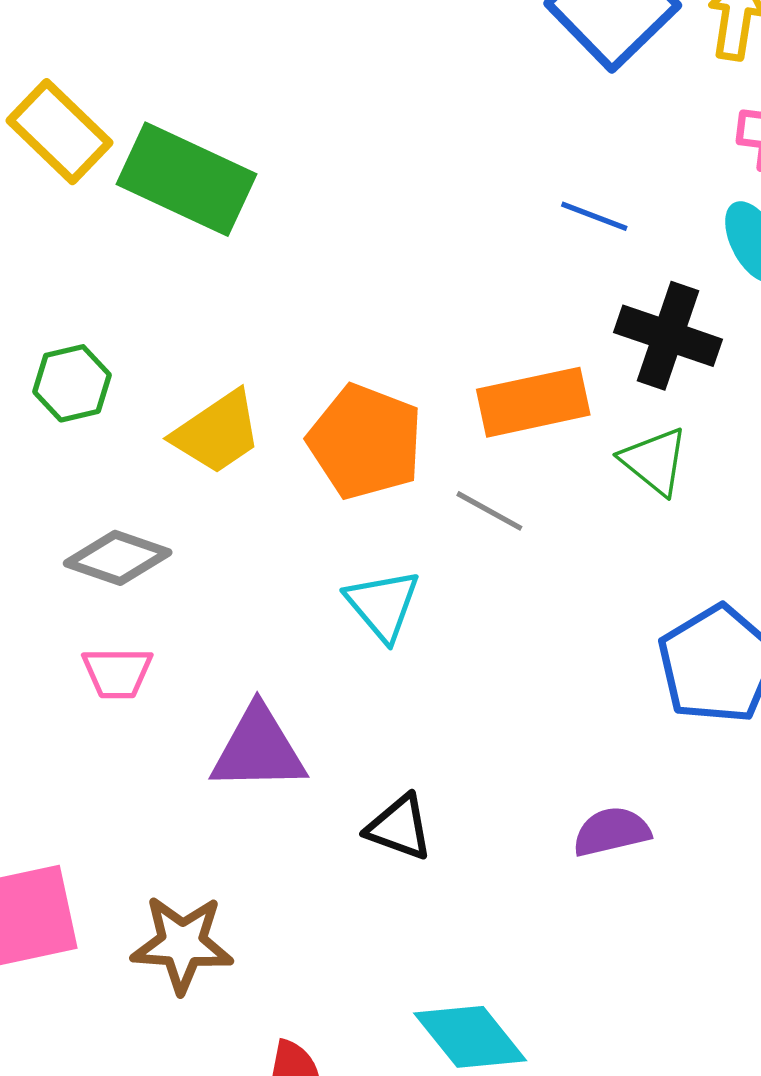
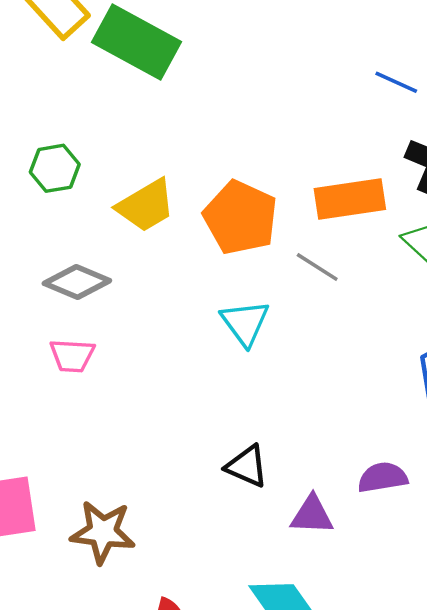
purple triangle: (258, 749) -> (312, 515), moved, size x0.7

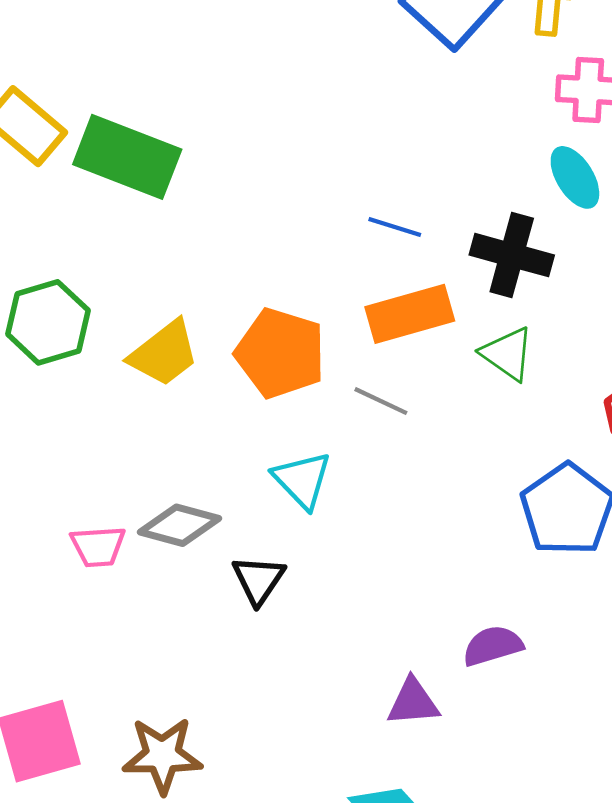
blue line: (396, 82) -> (395, 227), moved
green hexagon: (55, 168) -> (48, 322), size x1.4
gray diamond: (77, 282) -> (180, 525), moved
black triangle: (247, 466) -> (258, 580), moved, turned 48

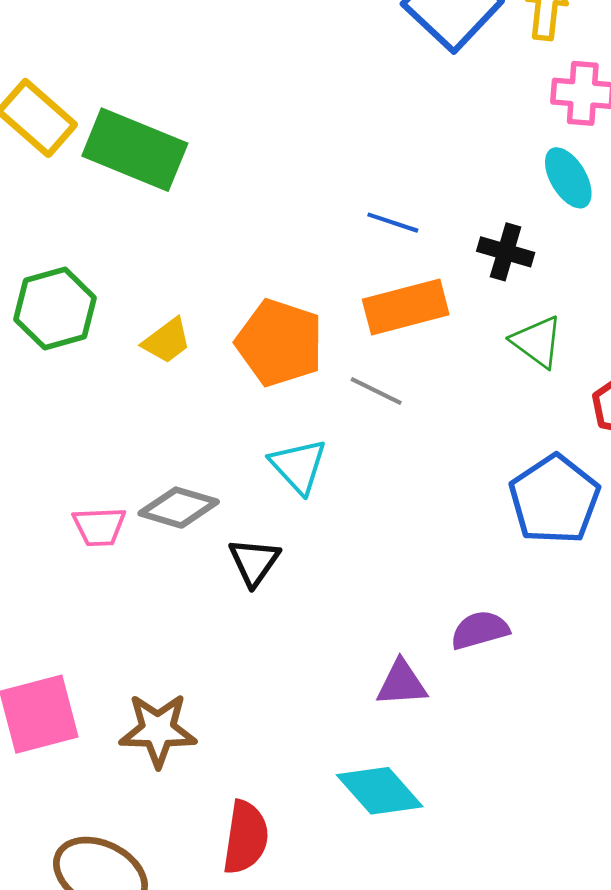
black cross: (512, 255) -> (506, 252), size x0.7
yellow trapezoid: (164, 353) -> (167, 341), size x0.7
green triangle: (507, 354) -> (537, 342), moved

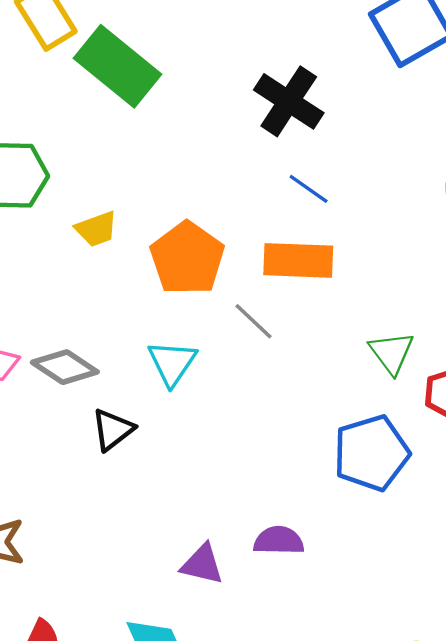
black cross: (506, 252) -> (289, 101), moved, size x1.5
green triangle: (537, 342) -> (392, 353), moved

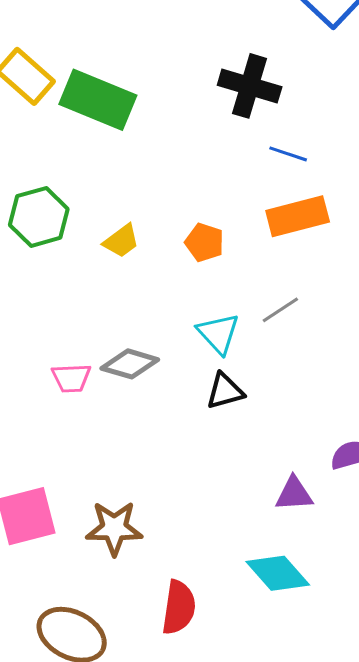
orange pentagon: (187, 258) -> (204, 242), size x0.6
gray line: (254, 321) -> (280, 310), moved, turned -60
black triangle: (113, 430) -> (225, 391), moved, turned 39

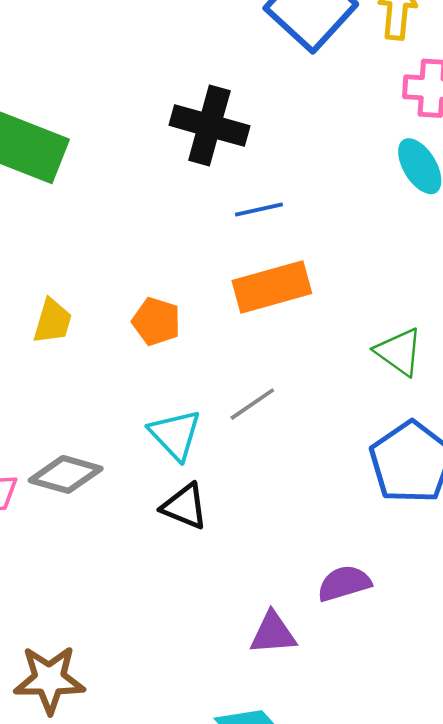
blue line: (288, 154) -> (259, 210), turned -30
yellow trapezoid: (121, 241) -> (53, 321), turned -36
black triangle: (225, 391) -> (185, 506), turned 39

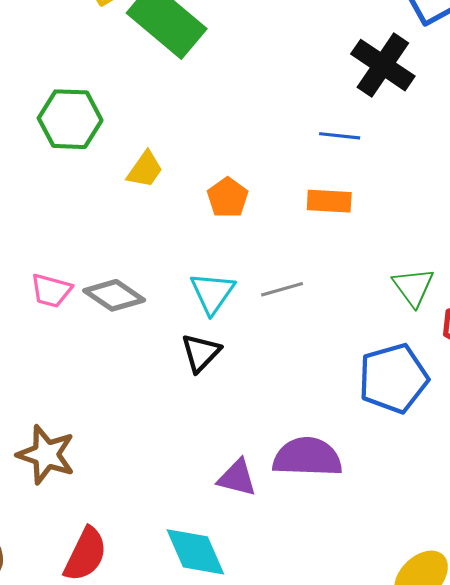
black cross: (209, 126) -> (383, 65), moved
orange rectangle: (272, 287) -> (329, 201), size x0.7
black triangle: (185, 506) -> (201, 353), turned 33
purple semicircle: (344, 583) -> (307, 457), size x1.5

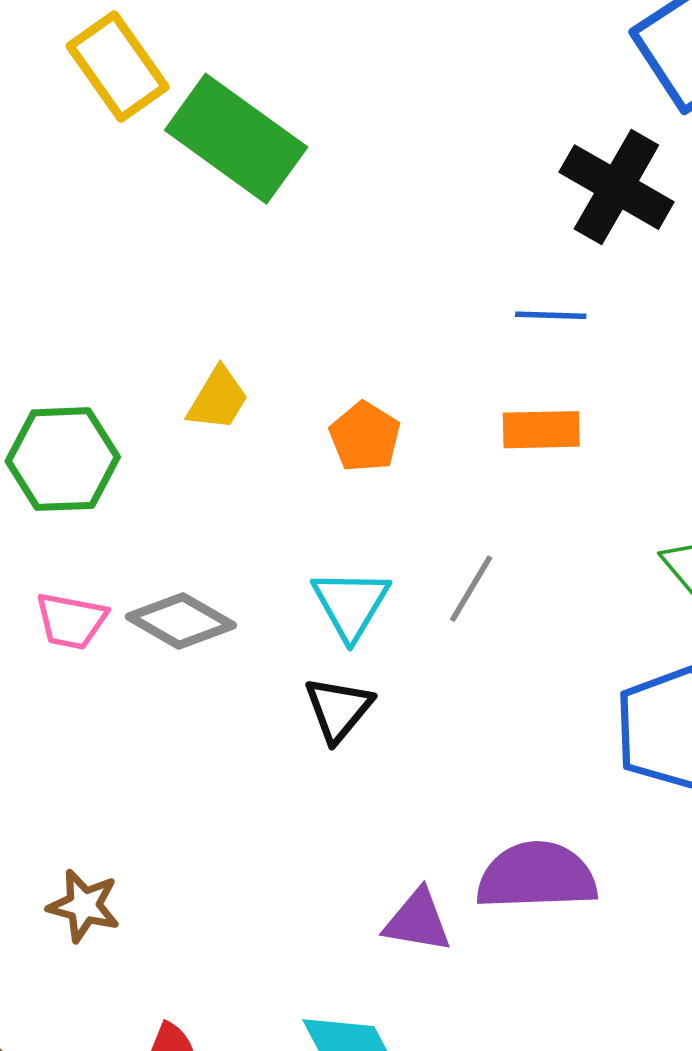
green hexagon: (70, 119) -> (63, 459), moved
gray line: (282, 289) -> (471, 589), turned -39
brown star: (46, 455) -> (84, 906), size x0.7

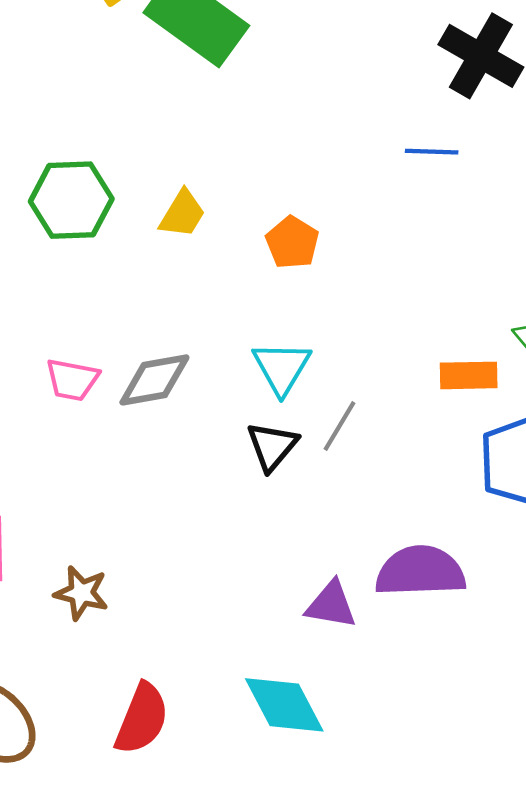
orange rectangle: (541, 430) -> (469, 375), moved
green hexagon: (63, 459) -> (71, 200), moved
gray line: (471, 589) -> (340, 426), moved
gray diamond: (181, 621) -> (154, 380), turned -40

